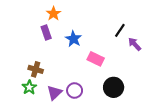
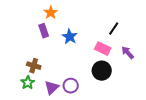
purple arrow: (135, 44) -> (128, 53), moved
pink rectangle: (96, 59) -> (103, 49), moved
black circle: (114, 87) -> (102, 71), moved

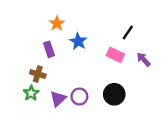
orange star: (51, 13) -> (57, 23), moved
purple rectangle: (44, 31) -> (49, 49), moved
black circle: (102, 71) -> (114, 94), moved

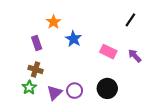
black line: (128, 32) -> (130, 20), moved
purple rectangle: (49, 49) -> (37, 43), moved

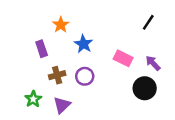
brown cross: (36, 69) -> (57, 75), moved, turned -32
black circle: (107, 88) -> (145, 88), moved
purple circle: (75, 91) -> (85, 76), moved

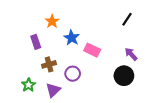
pink rectangle: (123, 58) -> (92, 50), moved
purple circle: (85, 76) -> (73, 74), moved

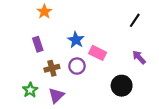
orange star: (52, 21) -> (44, 12), moved
purple circle: (73, 74) -> (77, 66), moved
black circle: (124, 76) -> (122, 86), moved

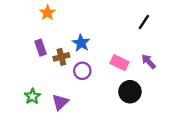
pink rectangle: (98, 53) -> (119, 63), moved
brown cross: (52, 68) -> (61, 57), moved

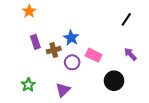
orange star: (47, 13) -> (29, 11), moved
pink rectangle: (119, 63) -> (94, 55), moved
purple triangle: (60, 102) -> (63, 90), moved

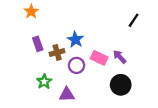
purple arrow: (130, 54) -> (120, 57), moved
green star: (28, 85) -> (44, 82), moved
purple triangle: (63, 90) -> (67, 95), turned 42

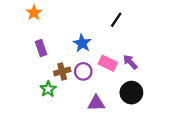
black line: (134, 20) -> (116, 20), moved
brown cross: (57, 52) -> (62, 71), moved
purple triangle: (67, 95) -> (96, 103), moved

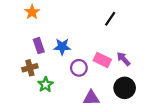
blue star: (82, 43) -> (62, 47), moved, turned -30
brown cross: (62, 71) -> (30, 68), moved

